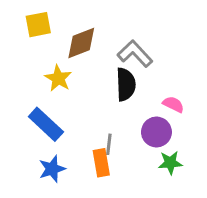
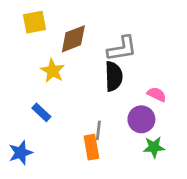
gray L-shape: (135, 54) -> (122, 49), turned 124
blue rectangle: (46, 124) -> (41, 112), size x0.6
blue star: (52, 169) -> (21, 153), moved

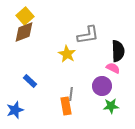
yellow square: (35, 22) -> (25, 16), turned -30
brown diamond: (73, 39) -> (24, 32), moved
yellow star: (53, 71) -> (67, 54), moved
black semicircle: (114, 76) -> (118, 51), moved

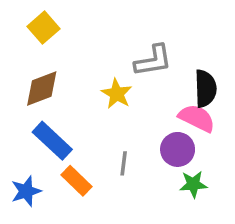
brown diamond: (24, 32) -> (42, 88), moved
pink semicircle: (113, 68) -> (197, 118), size x1.5
blue rectangle: (30, 81) -> (52, 141), size x1.6
orange rectangle: (66, 106) -> (77, 181), moved, turned -36

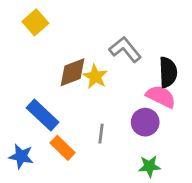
gray L-shape: (153, 61) -> (125, 49), turned -120
brown diamond: (42, 88) -> (72, 72), moved
green star: (193, 184) -> (149, 166), moved
blue star: (26, 191) -> (21, 156), turned 30

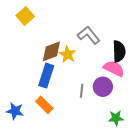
blue rectangle: (43, 115) -> (46, 76), moved, turned 65
gray line: (101, 134) -> (82, 91), moved
green star: (149, 166) -> (116, 118), moved

